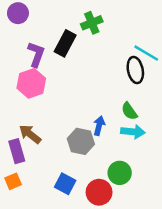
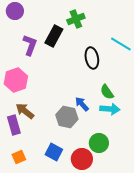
black ellipse: (135, 70) -> (92, 58), moved
pink hexagon: (31, 83) -> (16, 80), moved
blue arrow: (99, 126) -> (82, 104), turned -56
orange square: (13, 181) -> (19, 157), moved

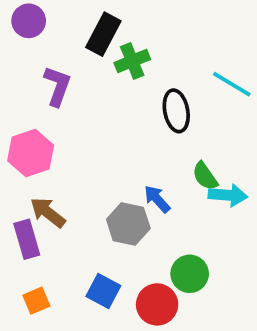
green cross: (76, 19) -> (132, 61), moved
black rectangle: (54, 36) -> (103, 34), moved
cyan arrow: (110, 109) -> (228, 195), moved

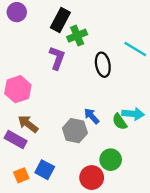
purple L-shape: (57, 86) -> (57, 58), moved
green semicircle: (205, 176) -> (120, 122), moved
purple rectangle: (27, 239) -> (16, 140), turned -45
blue square: (103, 291) -> (45, 170), moved

